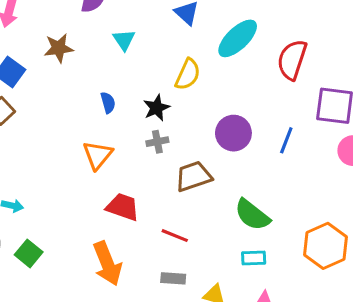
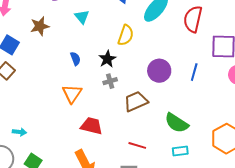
red line: (175, 236) -> (137, 145), moved

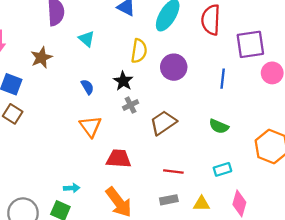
purple circle: (159, 71) -> (174, 67), moved
green semicircle: (177, 123) -> (219, 126), moved, size x0.7
cyan arrow: (19, 132) -> (72, 188), moved

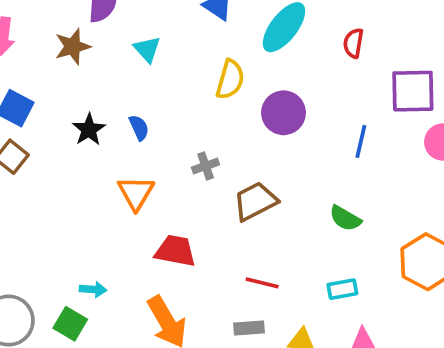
red semicircle: (211, 20) -> (353, 43), size x0.6
brown star: (41, 58) -> (73, 46), moved
black star: (123, 81) -> (89, 130), moved

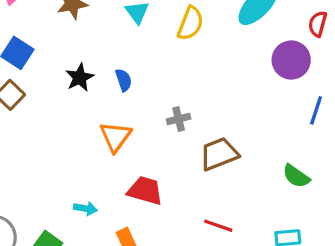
yellow semicircle: (230, 79) -> (190, 23), moved
purple circle: (284, 113) -> (291, 60), moved
cyan arrow: (93, 289) -> (85, 208), moved

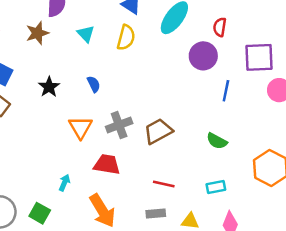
blue semicircle: (124, 80) -> (94, 84), moved
gray cross: (179, 119) -> (119, 125), moved, size x1.5
cyan arrow: (85, 208) -> (64, 183), turned -70

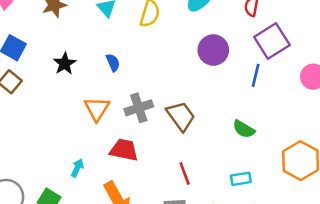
purple circle: (203, 56) -> (213, 50), moved
purple square: (259, 57) -> (272, 41), moved, turned -32
brown trapezoid: (158, 131) -> (181, 116), turned 80
red line: (164, 184) -> (185, 173), turned 55

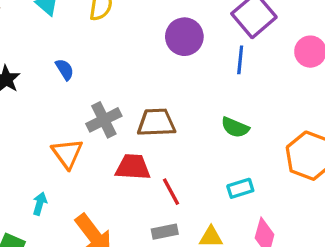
orange triangle: (97, 109) -> (67, 154), moved
brown trapezoid: (181, 116) -> (156, 123), turned -48
red trapezoid: (124, 150) -> (133, 167), moved

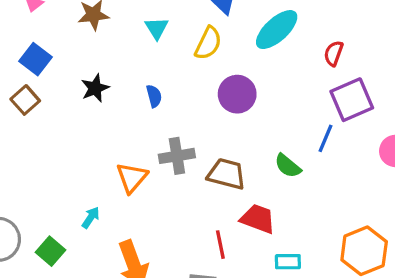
purple circle: (184, 37) -> (237, 94), moved
green semicircle: (235, 127) -> (288, 166), moved
red trapezoid: (133, 167) -> (258, 219), moved

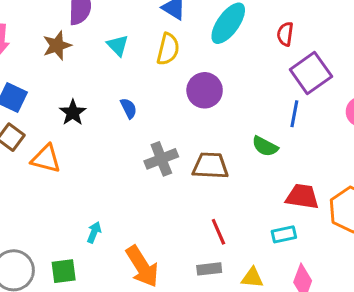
orange triangle: (132, 178) -> (46, 159), moved, turned -44
red trapezoid: (258, 219) -> (302, 197), moved
green square: (51, 251) -> (64, 271), turned -36

